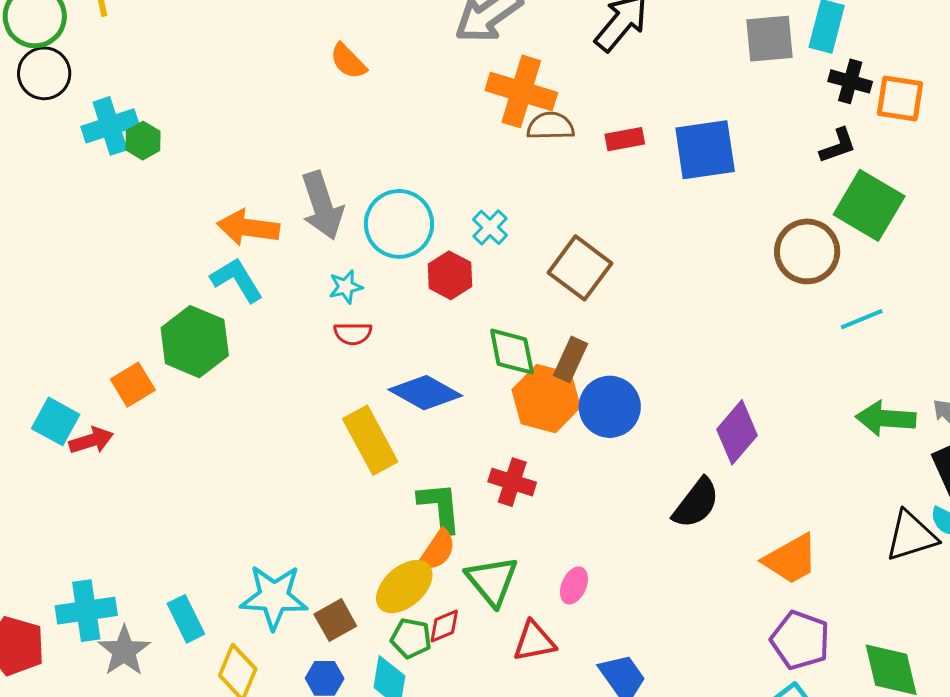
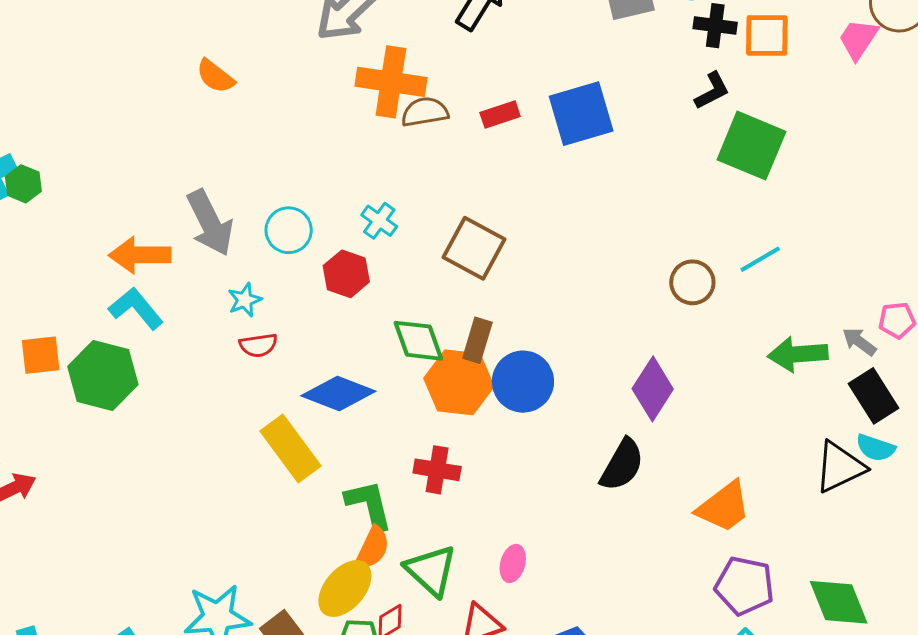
cyan circle: (399, 224) -> (289, 230), size x0.7
brown circle: (807, 251) -> (692, 282), moved, size x0.7
orange square: (133, 385) -> (41, 355), moved, turned 33

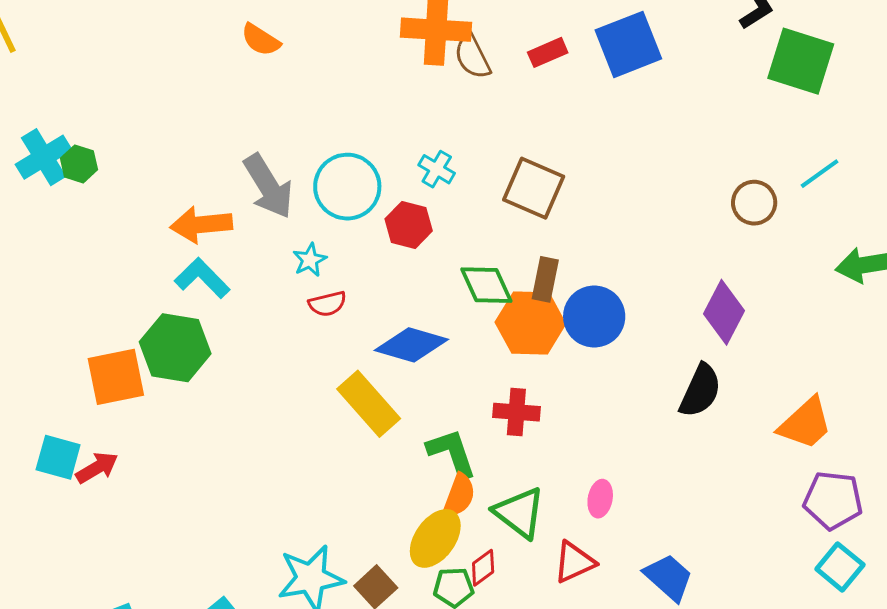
brown semicircle: (425, 112) -> (472, 57), turned -102
cyan circle: (289, 230) -> (347, 187), size x1.4
orange square: (41, 355) -> (116, 377), moved, size x1.4

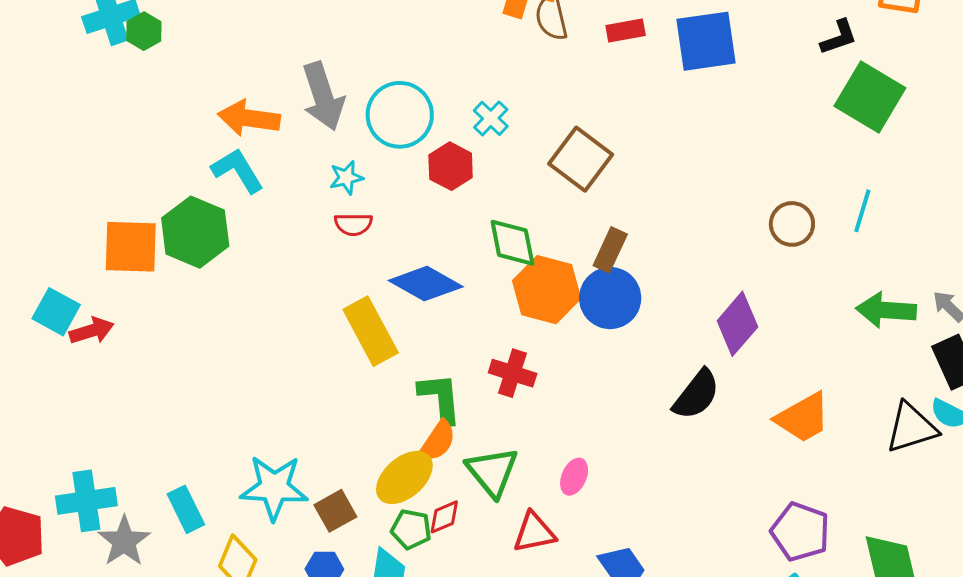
cyan line: (820, 174) -> (862, 211), turned -51
brown rectangle: (545, 279) -> (610, 250), moved
orange trapezoid: (805, 423) -> (803, 418), moved

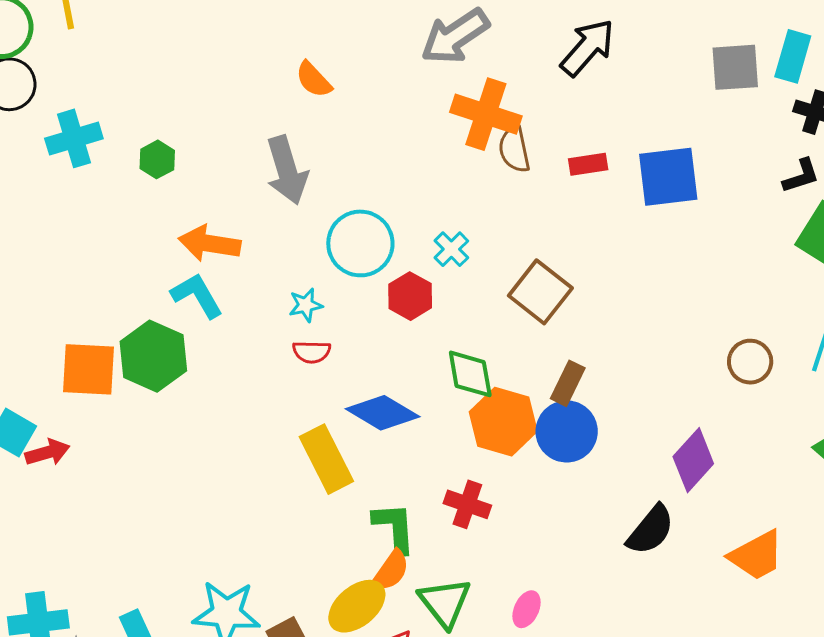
green hexagon: (144, 31) -> (157, 159), moved
gray arrow: (323, 96) -> (287, 170), moved

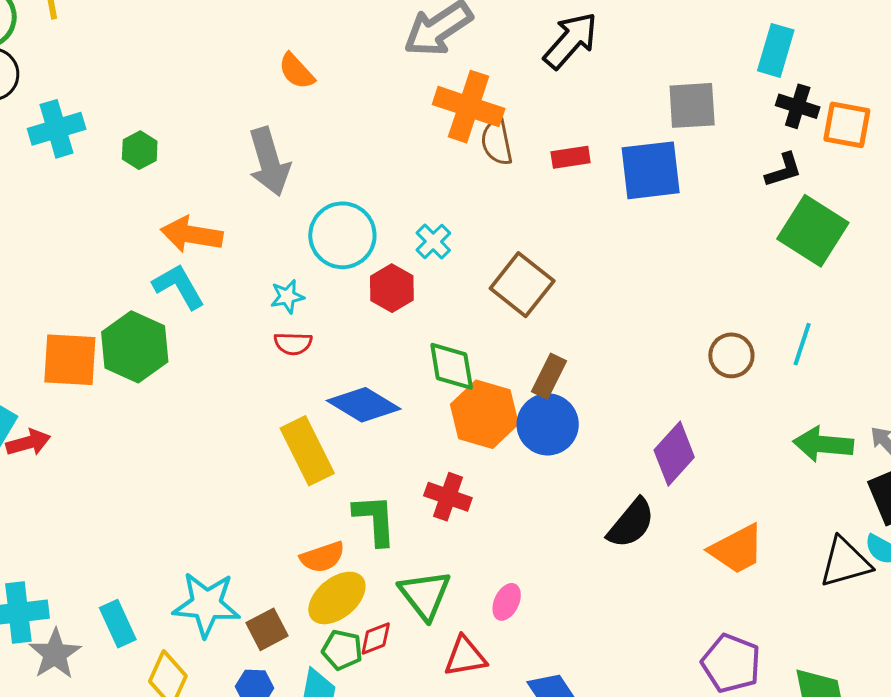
gray square: (735, 67) -> (692, 105), moved
orange semicircle: (391, 571) -> (322, 557), moved, turned 36

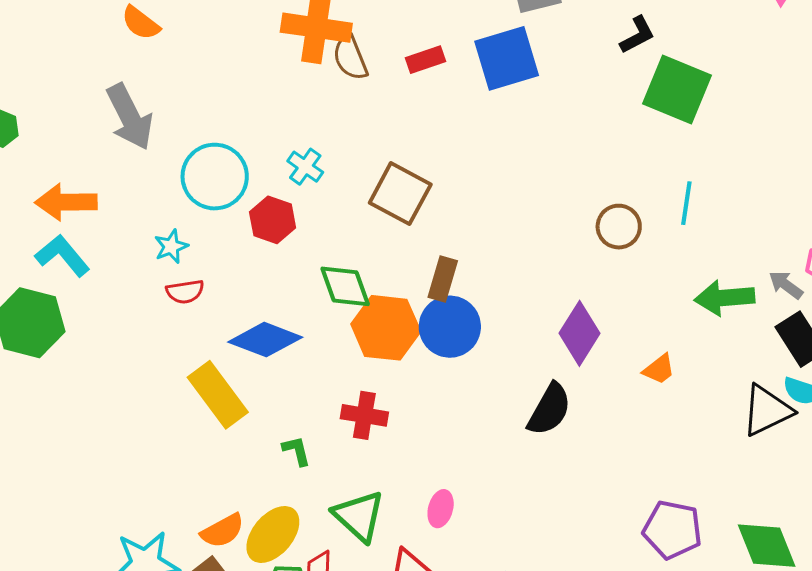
green L-shape: (375, 520) -> (297, 451), size x0.6
orange trapezoid: (737, 549) -> (659, 369), moved, size x0.6
orange semicircle: (322, 557) -> (223, 531), moved

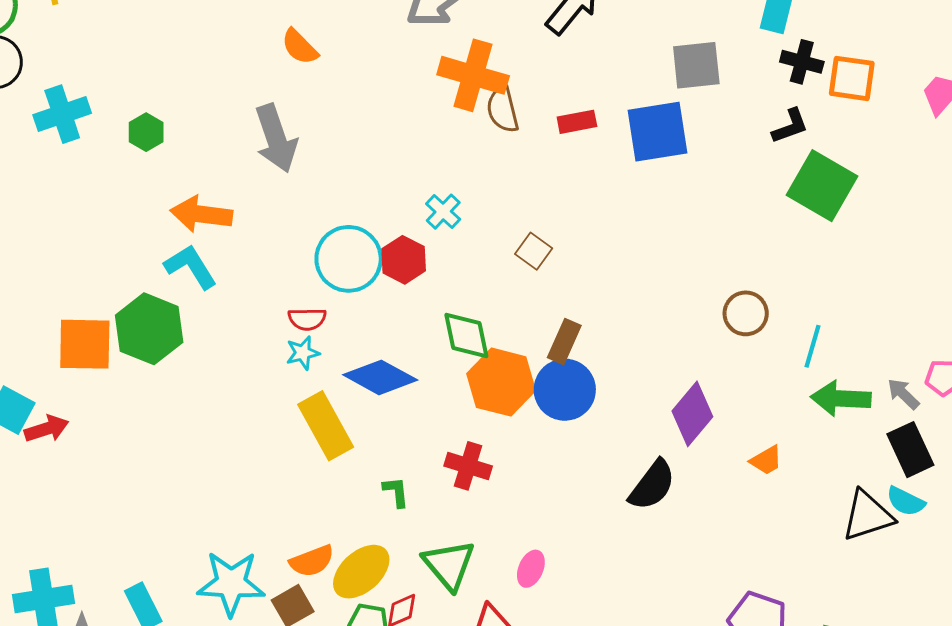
cyan circle: (215, 177) -> (349, 259), moved
brown square: (400, 194) -> (534, 251), size x0.6
cyan line: (686, 203) -> (813, 346), moved
cyan star: (171, 246) -> (303, 353), moved

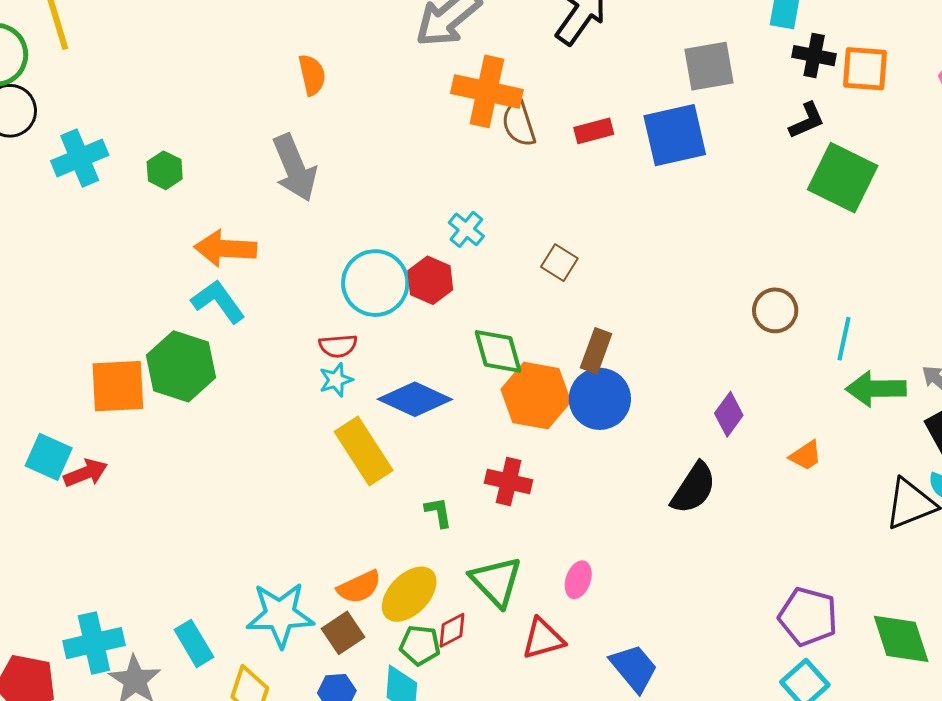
orange semicircle: (300, 47) -> (312, 75), turned -144
purple diamond: (692, 414) -> (729, 414), size x0.7

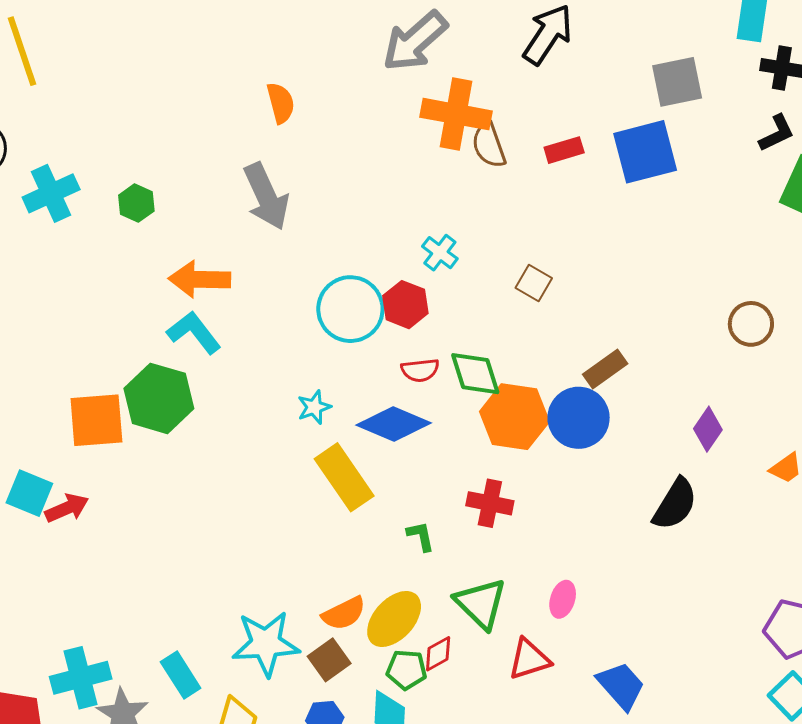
red semicircle: (338, 346) -> (420, 370), moved
brown rectangle: (596, 351) -> (605, 369), moved, turned 36

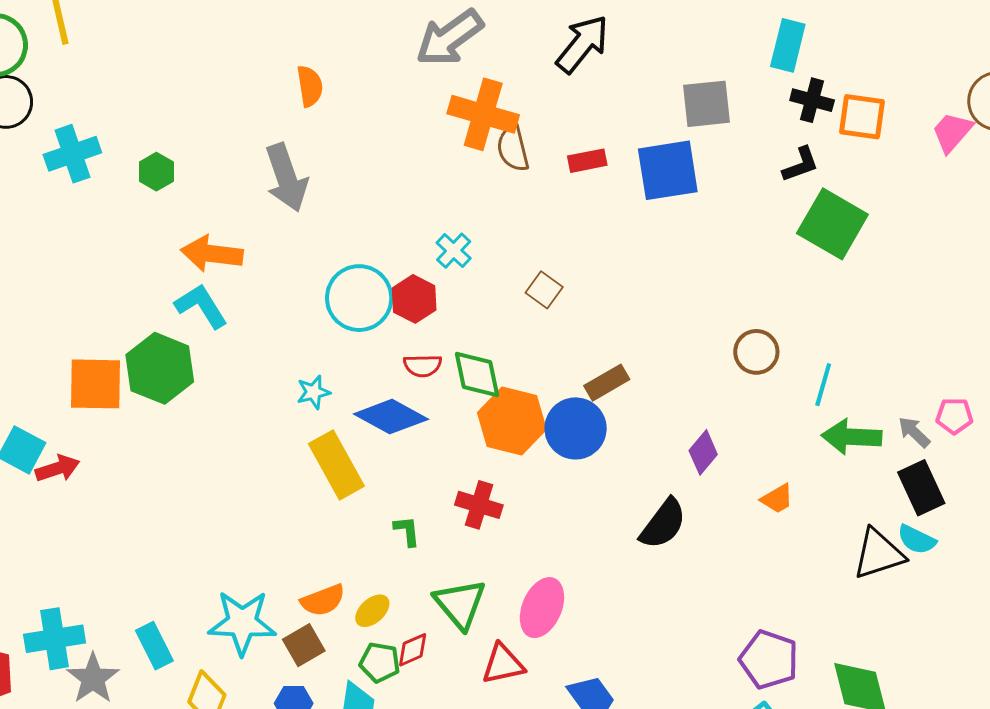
pink ellipse: (563, 599) -> (542, 608), size x1.6
yellow ellipse: (394, 619) -> (372, 611), size x0.6

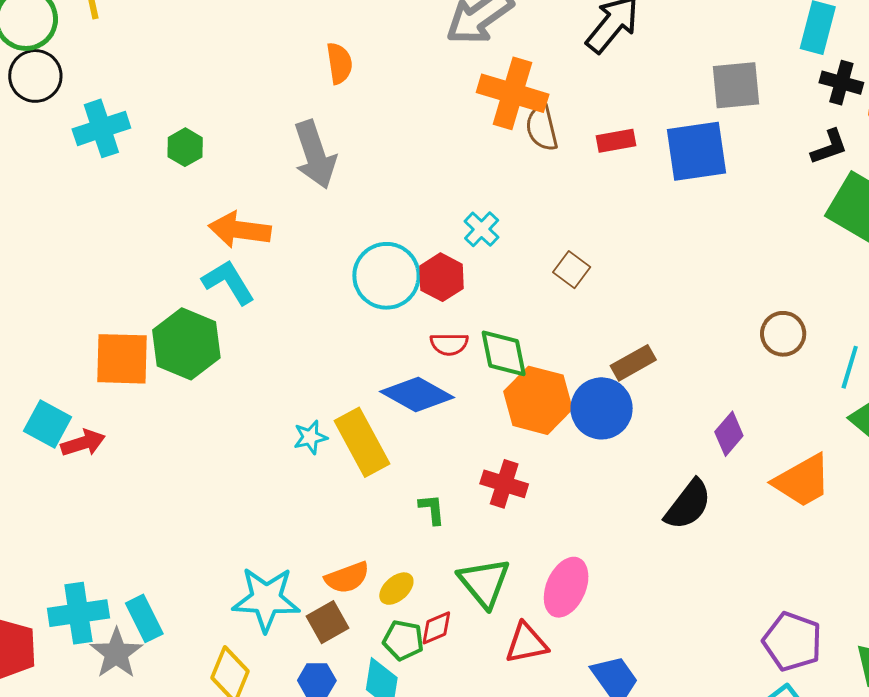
cyan star: (313, 392) -> (310, 437), moved
orange trapezoid: (777, 499) -> (802, 481), size x1.8
cyan rectangle: (154, 646) -> (144, 618), moved

